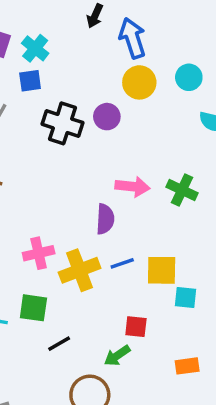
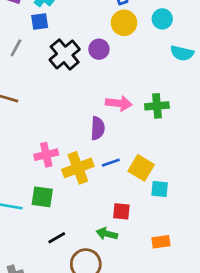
black cross: (62, 123) -> (65, 54), turned 32
green cross: (182, 190) -> (157, 106), turned -30
yellow square: (162, 270) -> (141, 168), turned 30
black line: (59, 344) -> (57, 238), moved
green arrow: (117, 356) -> (107, 234), turned 48

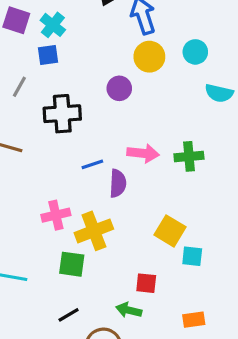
black cross: (65, 54) -> (62, 114), moved, turned 36
blue line: (111, 163) -> (92, 164), moved
green square: (42, 197) -> (72, 264), moved

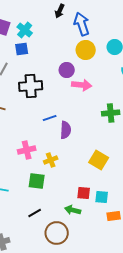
pink arrow: (143, 153) -> (82, 85), moved
yellow cross: (94, 231) -> (51, 160), size x0.6
cyan square: (192, 256) -> (102, 197), moved

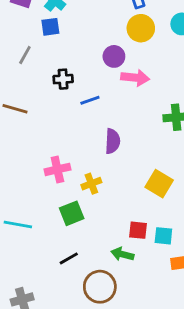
black cross: (31, 86) -> (63, 79), size x0.6
blue line: (50, 118) -> (90, 100), moved
green square: (37, 181) -> (72, 213), turned -30

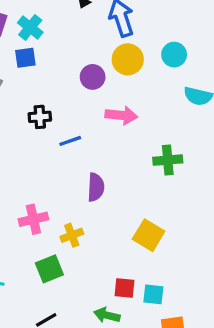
purple circle: (114, 56) -> (93, 77), moved

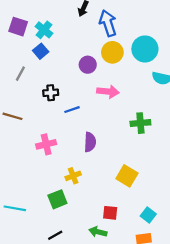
cyan circle: (174, 55) -> (145, 49), size x1.5
blue square: (25, 58) -> (41, 51), turned -32
pink cross: (33, 219) -> (46, 144), moved
cyan square: (153, 294) -> (148, 215), moved, turned 32

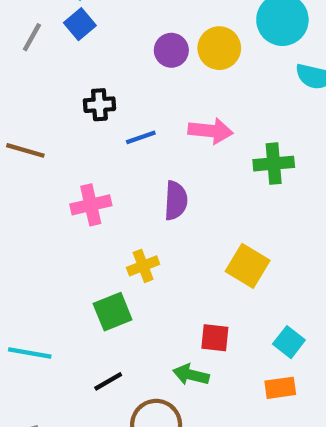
yellow circle: (112, 52) -> (219, 48), moved
gray line: (20, 74) -> (32, 37), moved
pink arrow: (108, 92) -> (211, 131), moved
cyan line: (15, 208) -> (30, 353), moved

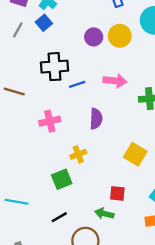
black cross: (99, 105) -> (55, 67), size x1.6

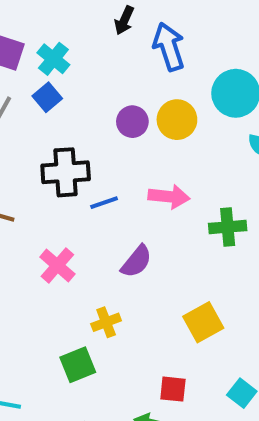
purple semicircle: (96, 119) -> (136, 261), turned 36
pink cross: (50, 121) -> (57, 265), turned -36
yellow square: (135, 154) -> (203, 322), turned 30

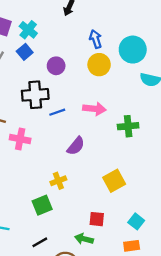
blue arrow: (169, 47) -> (96, 39), moved, size x0.7
purple circle: (132, 122) -> (56, 66), moved
pink cross: (57, 265) -> (20, 139), moved, turned -30

